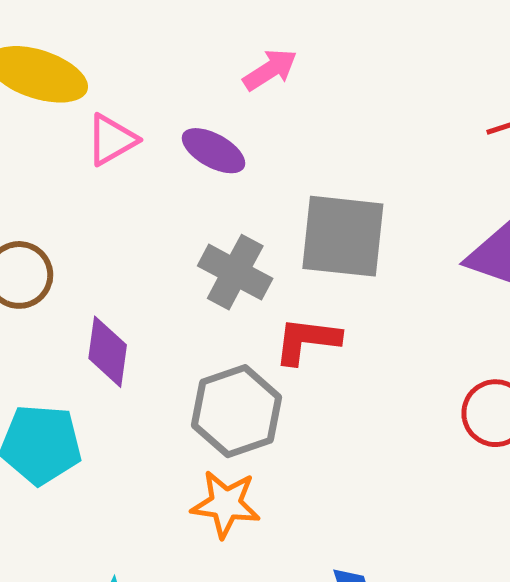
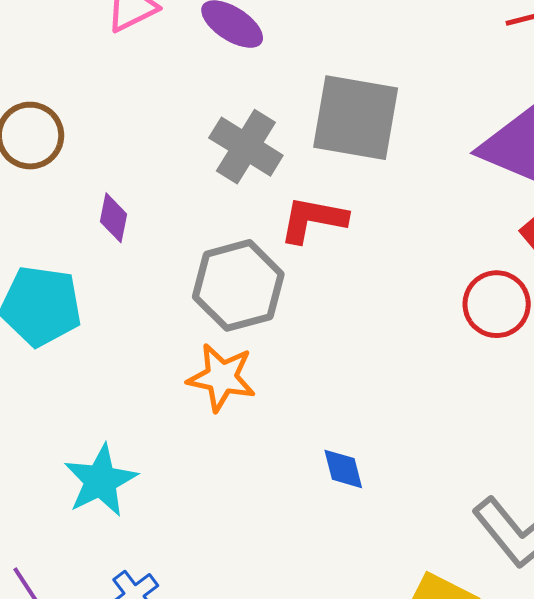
purple diamond: (108, 352) -> (113, 218), size x0.7

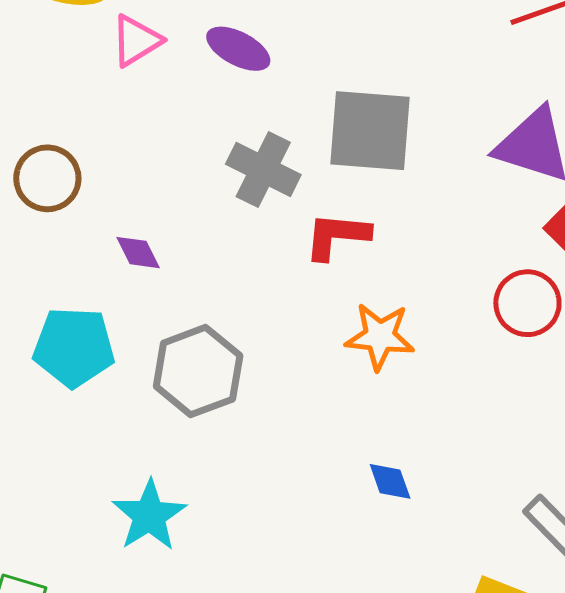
purple diamond: (113, 218) -> (138, 253), turned -33
gray hexagon: (238, 285) -> (198, 371), moved
orange star: (222, 377) -> (380, 336), moved

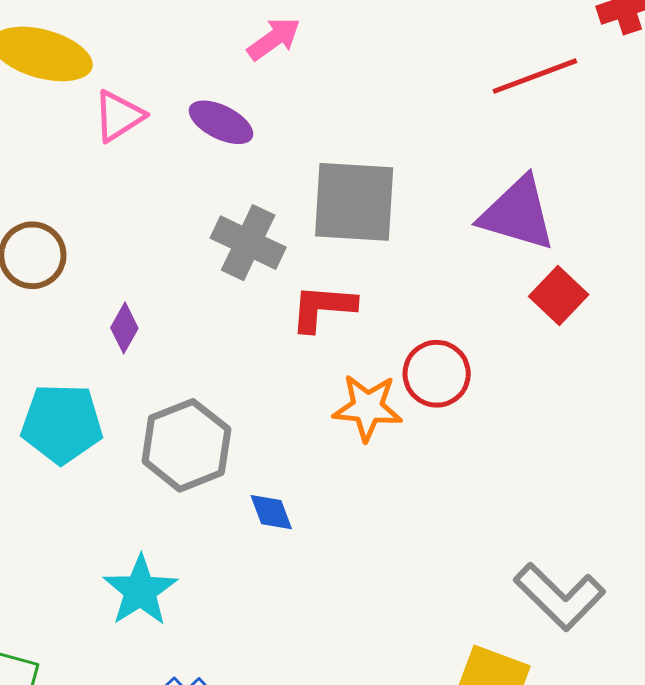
purple diamond: (138, 253) -> (124, 328), turned 57
red circle: (527, 303) -> (437, 374), moved
blue diamond: (390, 481) -> (271, 512), moved

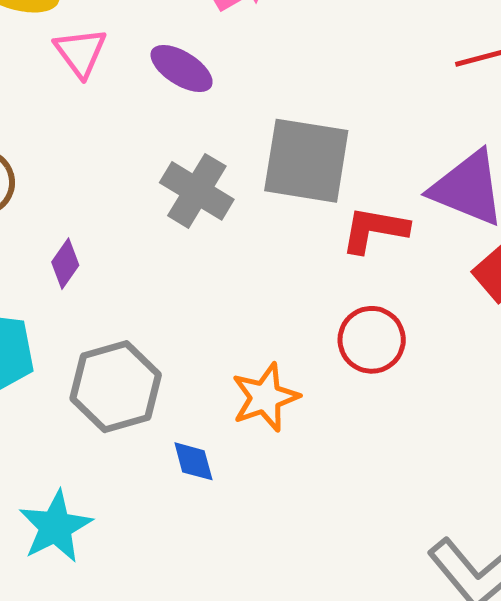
pink triangle: (119, 116) -> (80, 52), turned -40
red L-shape: (323, 308) -> (375, 230), moved
orange star: (367, 408) -> (265, 397), moved, turned -30

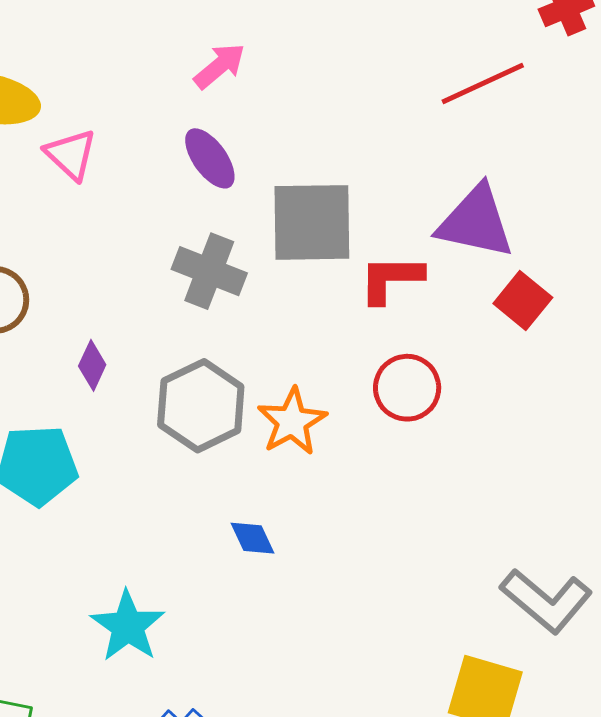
purple ellipse: (182, 69) -> (210, 158), moved, turned 32
gray hexagon: (116, 387) -> (201, 406), moved
orange star: (265, 397) -> (292, 422), moved

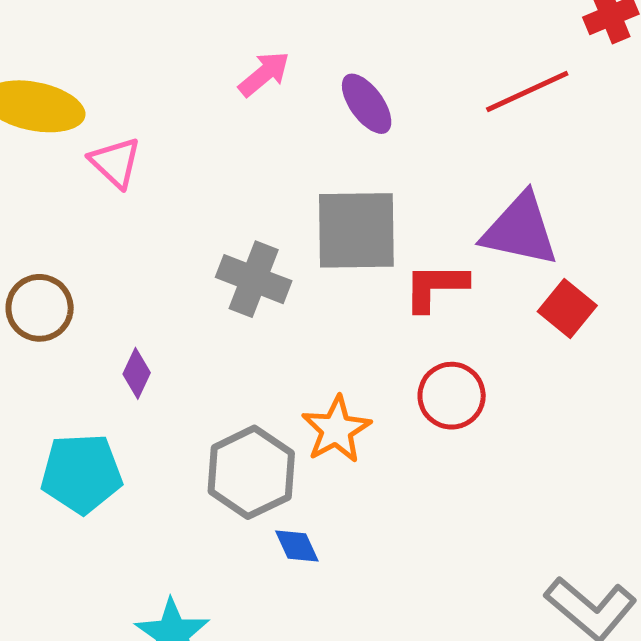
purple ellipse: (210, 158) -> (367, 104), moved
gray hexagon: (201, 406) -> (251, 472), moved

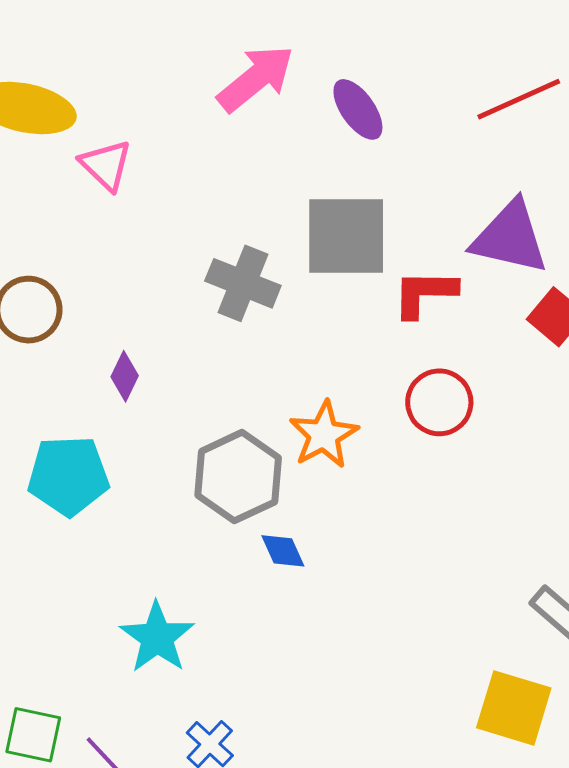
pink arrow: (264, 74) -> (256, 78), size x1.5

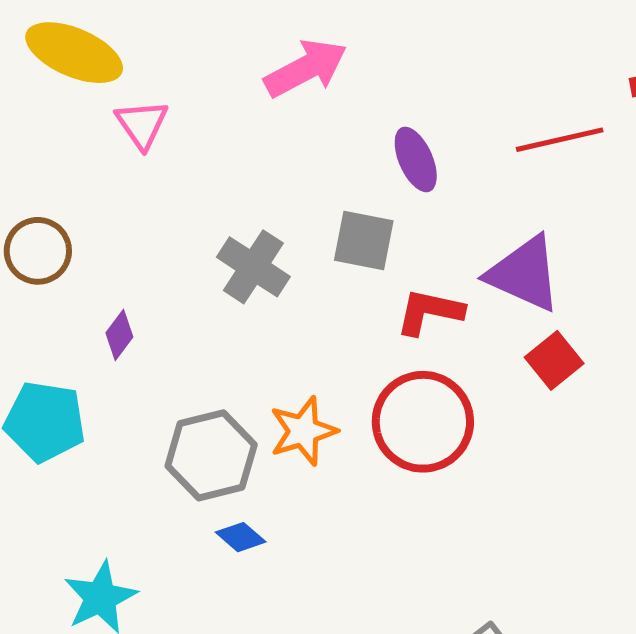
purple ellipse: (358, 109) -> (416, 159), moved
gray square: (346, 236) -> (364, 240), size x0.7
red circle: (439, 402) -> (423, 422), size x1.5
blue diamond: (283, 551) -> (241, 537), turned -36

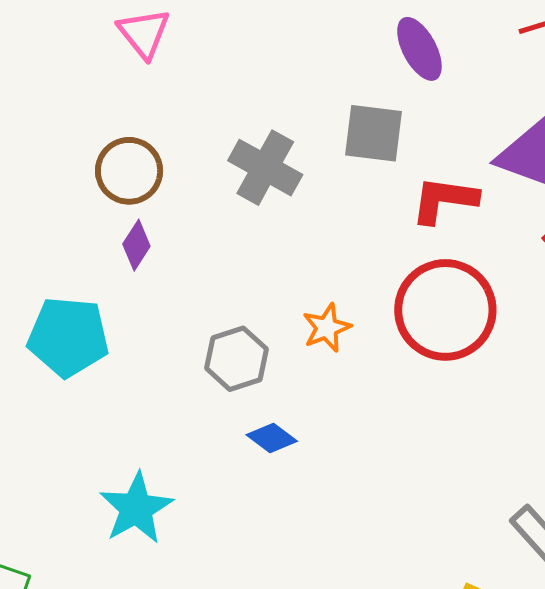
brown circle: (38, 251) -> (129, 171), moved
orange star: (303, 431) -> (327, 328), size x0.7
gray hexagon: (211, 455) -> (237, 359), size x0.7

